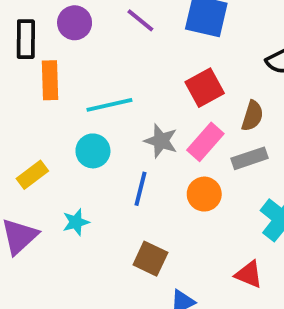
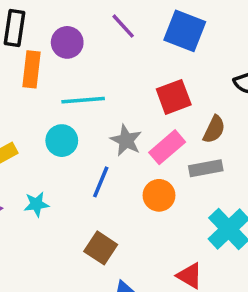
purple circle: (75, 23) -> (67, 42), moved

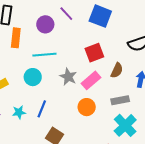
purple circle: (67, 42) -> (45, 24), moved
gray rectangle: (206, 168) -> (120, 100), moved
blue line: (101, 182) -> (42, 109), moved

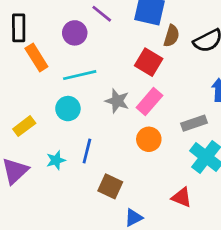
orange rectangle: (16, 38) -> (36, 58), turned -30
red square: (94, 53) -> (149, 62), turned -30
brown semicircle: (117, 70) -> (171, 36), moved

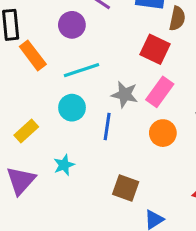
blue line: (87, 151) -> (107, 126), moved

